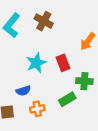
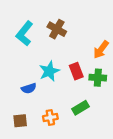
green cross: (84, 81) -> (98, 78), moved
blue semicircle: (23, 91) -> (29, 88), moved

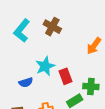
red rectangle: (76, 71) -> (65, 76), moved
green cross: (98, 78) -> (91, 87), moved

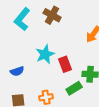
blue semicircle: (26, 82) -> (17, 71), moved

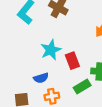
blue semicircle: (17, 71) -> (41, 78), moved

